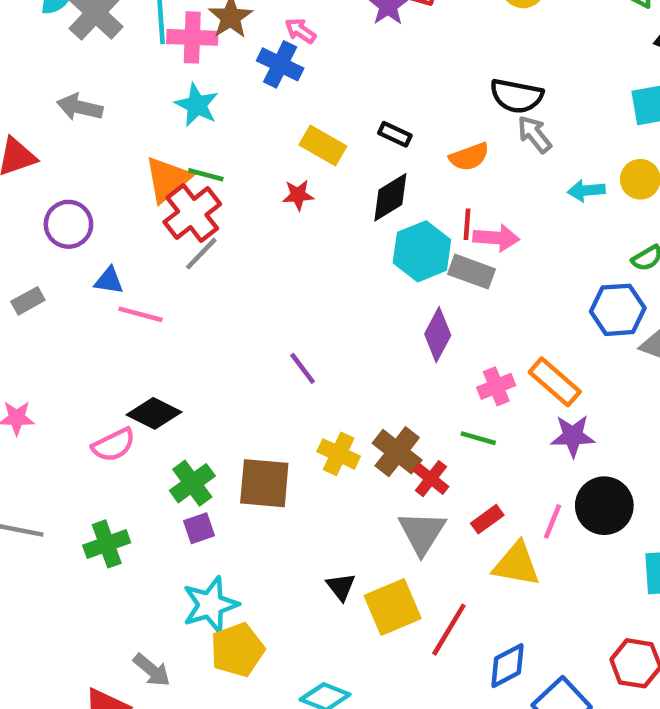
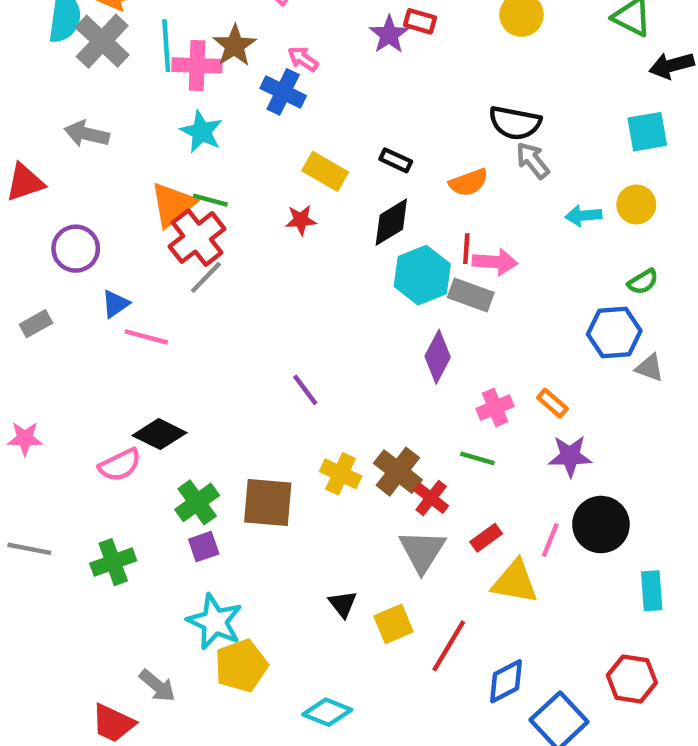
blue triangle: (109, 281) -> (115, 304), turned -44
orange rectangle: (555, 382) -> (552, 403), size x0.6
cyan star: (210, 605) -> (215, 622), turned -30
yellow square: (393, 607) -> (393, 624), size x0.7

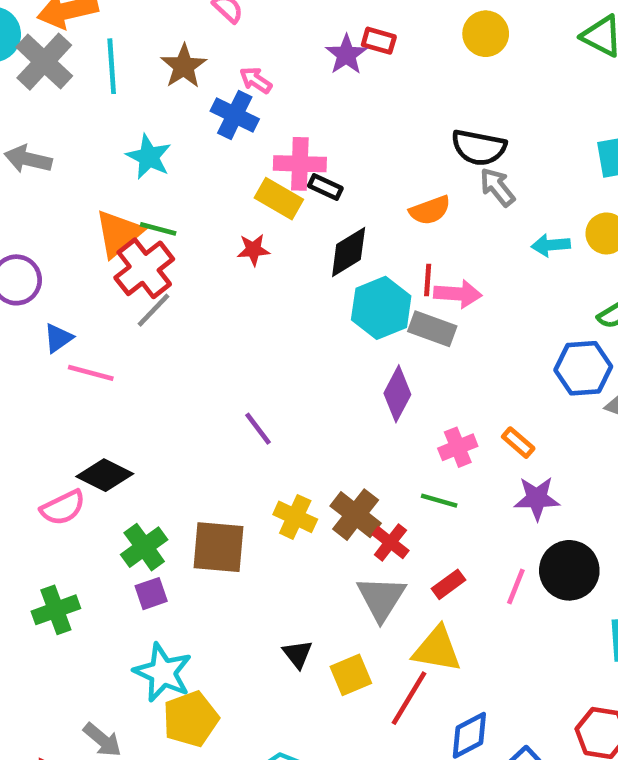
pink cross: (197, 65) -> (300, 164), moved
black rectangle: (396, 160) -> (325, 187), moved
yellow triangle: (515, 582) -> (437, 649), moved

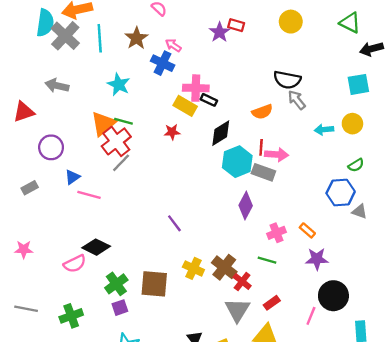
pink line: (516, 587) -> (311, 316), moved

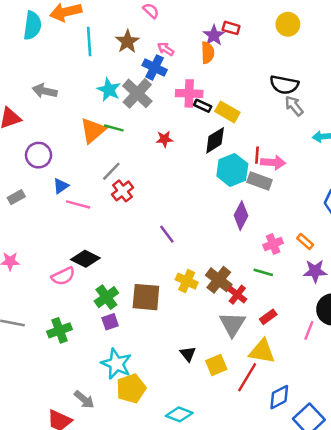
gray cross: (65, 36) -> (137, 93), moved
yellow rectangle: (185, 106) -> (227, 112), moved
orange semicircle: (262, 112) -> (208, 53), moved, turned -72
red cross: (116, 141) -> (122, 191), moved, size x0.7

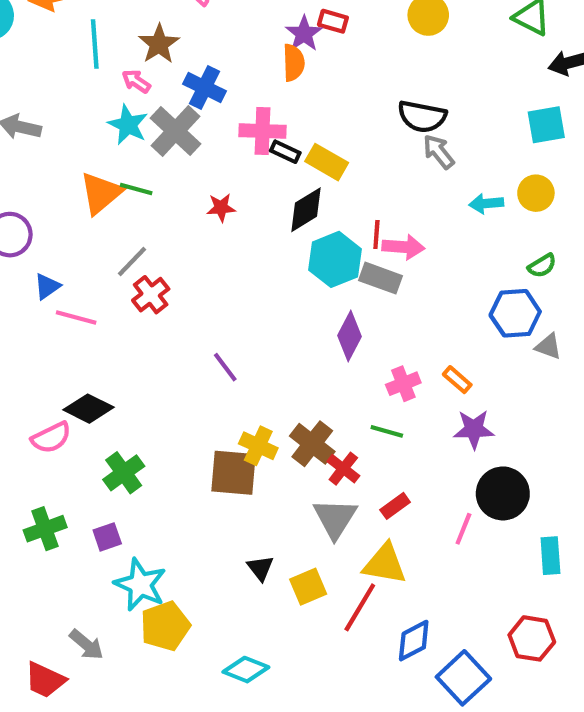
pink arrow: (166, 49) -> (136, 81), moved
brown square: (146, 297) -> (234, 473), moved
purple square: (110, 322) -> (107, 537), moved

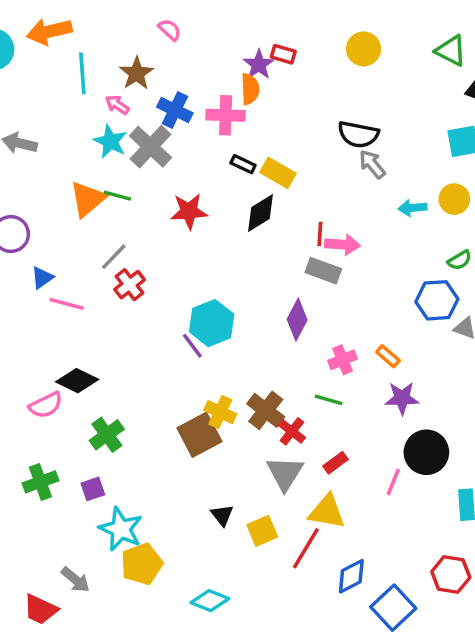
pink cross: (263, 131) -> (226, 115), moved
red star: (221, 208) -> (189, 211), size x1.5
cyan hexagon: (335, 259) -> (212, 323), moved
brown square: (234, 473) -> (199, 435), turned -33

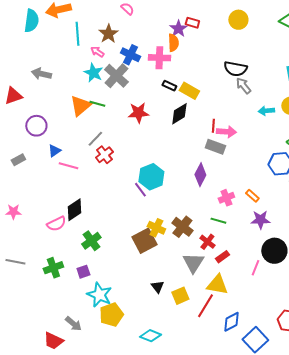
black diamond: (77, 381) -> (74, 210), turned -60
red cross: (292, 431) -> (207, 242), moved

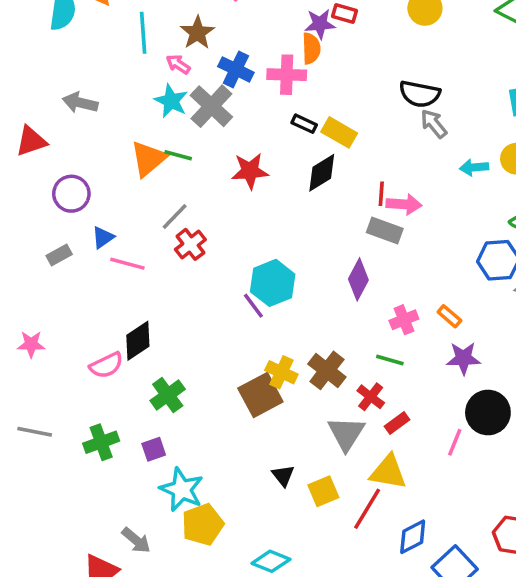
purple star: (178, 29) -> (320, 24), turned 30
gray rectangle: (18, 160) -> (59, 255), moved

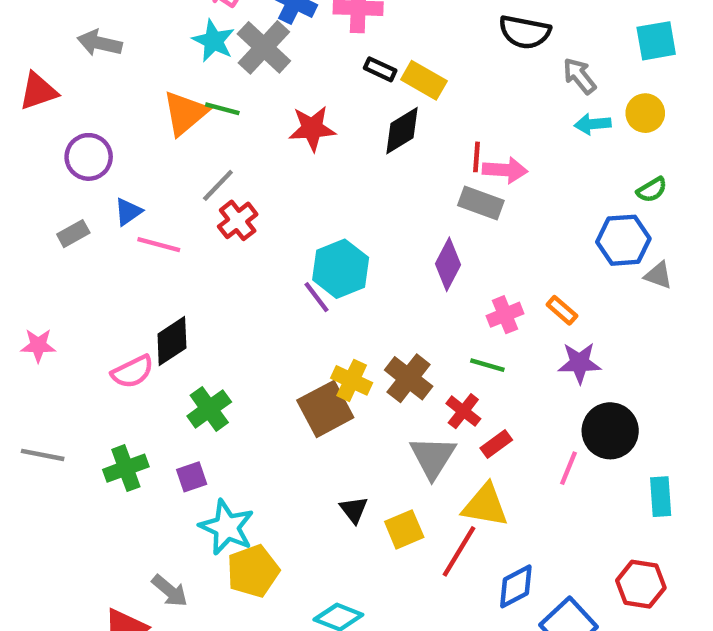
gray arrow: (434, 124) -> (579, 76), moved

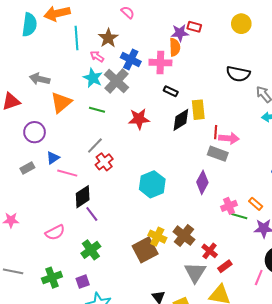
yellow rectangle: (424, 80) -> (198, 110), moved, turned 54
orange triangle: (185, 113) -> (61, 102), moved
purple line: (317, 297) -> (92, 214), moved
black diamond: (172, 341) -> (83, 197), moved
green line: (487, 365) -> (239, 216), moved

